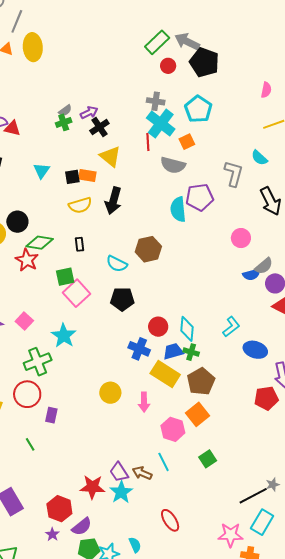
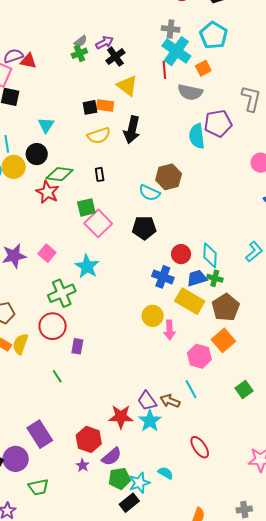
cyan triangle: (42, 171) -> (46, 125), moved
cyan semicircle: (117, 264) -> (149, 193), moved
yellow circle: (110, 393) -> (153, 316), moved
green square: (208, 459) -> (244, 389), moved
cyan semicircle: (135, 545) -> (165, 473), turned -35

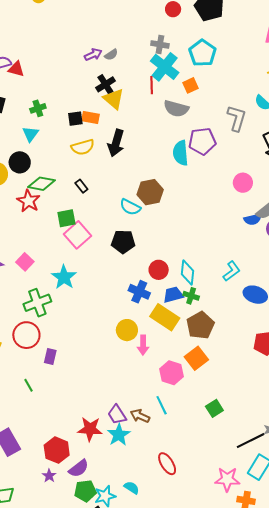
gray semicircle: (80, 41) -> (111, 55), moved
green cross: (79, 53) -> (38, 108), moved
black cross: (115, 57) -> (105, 84), moved
black rectangle: (100, 174) -> (81, 186), turned -32

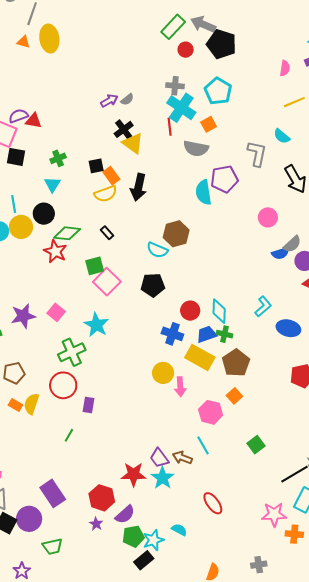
orange rectangle: (90, 118) -> (111, 176), moved, turned 48
orange square: (196, 358) -> (234, 396), size x0.7
green line: (28, 385) -> (69, 435), turned 64

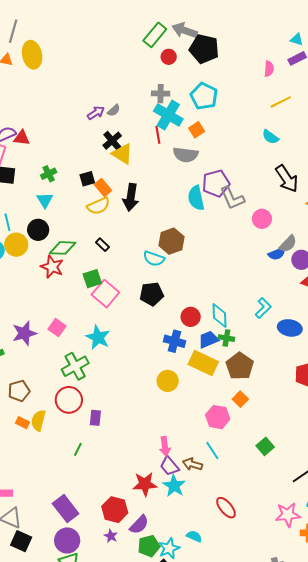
gray L-shape: (257, 154) -> (232, 198), moved, turned 148
pink arrow: (180, 387) -> (165, 446), moved
purple circle: (29, 519) -> (67, 540), moved

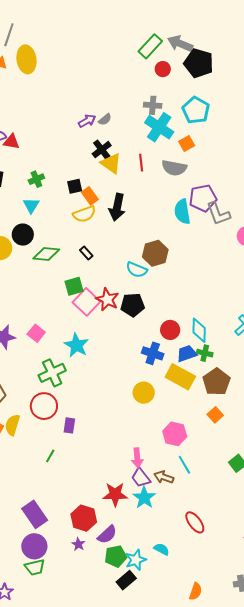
red line: (158, 135) -> (141, 163), moved
red star: (52, 267) -> (107, 299), moved
pink hexagon: (218, 417) -> (175, 434), moved

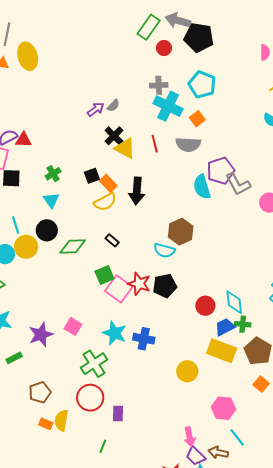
blue cross: (153, 353) -> (144, 339), moved

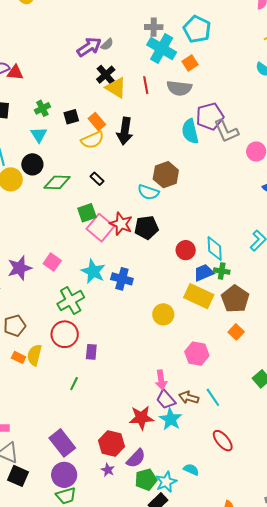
purple arrow: (96, 109) -> (89, 47), size x1.4
black square: (92, 176) -> (71, 117), moved
cyan line: (237, 437) -> (213, 397), moved

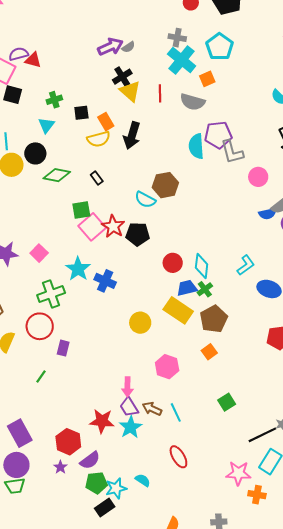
green cross: (222, 271) -> (205, 289), turned 35

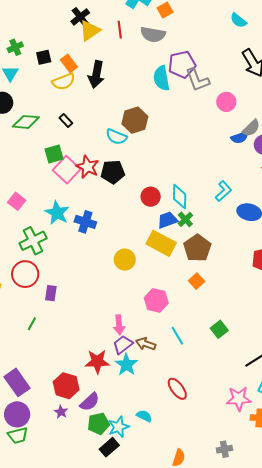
yellow triangle: (130, 91) -> (90, 31), turned 50
purple trapezoid: (129, 407) -> (123, 345), turned 90
cyan line: (176, 412) -> (177, 336), moved

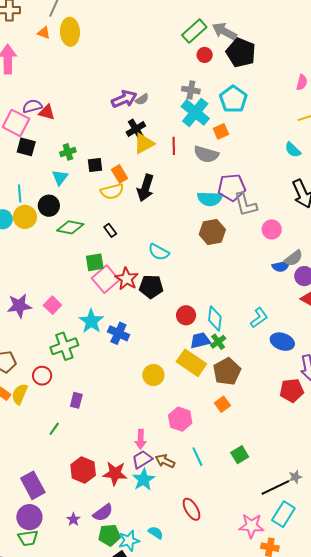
cyan semicircle: (161, 78) -> (210, 199), turned -85
brown hexagon: (135, 120) -> (212, 232), moved
red circle: (25, 274) -> (42, 376), moved, size x0.7
red hexagon: (66, 386) -> (83, 470), moved

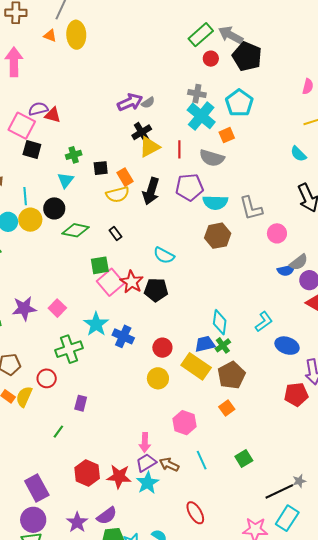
purple pentagon: (232, 187) -> (189, 187), moved
red circle: (186, 315) -> (162, 348), moved
purple star: (73, 519) -> (77, 522), size x1.5

